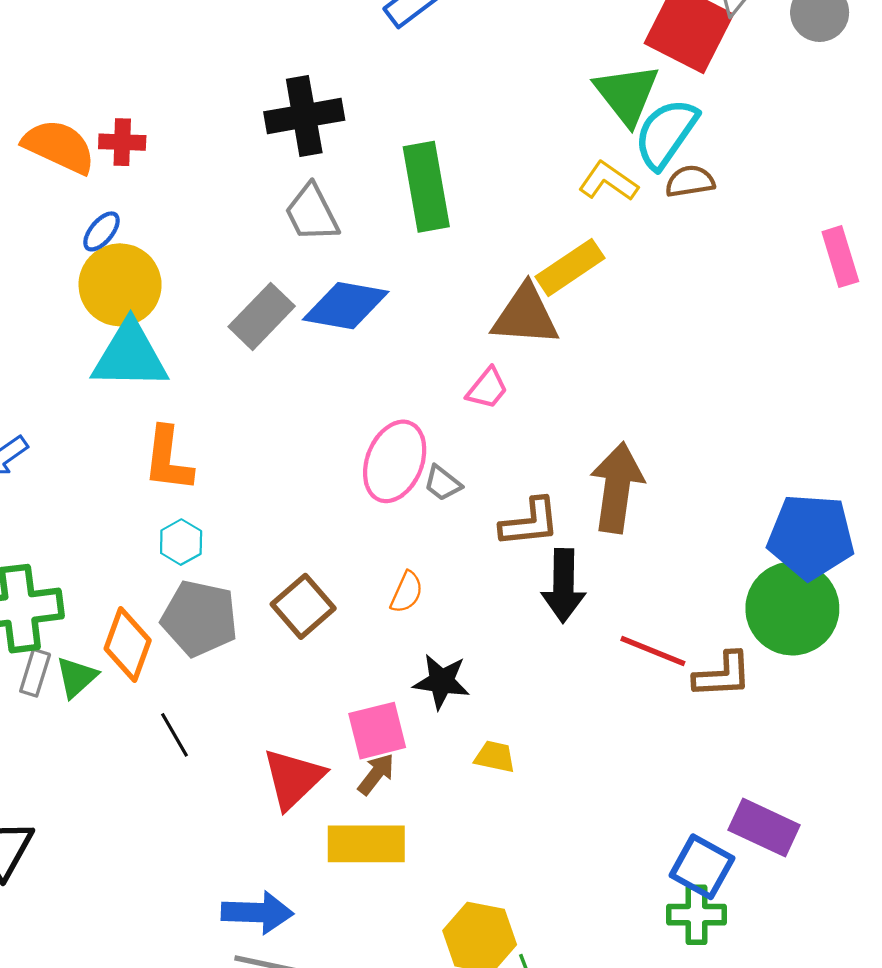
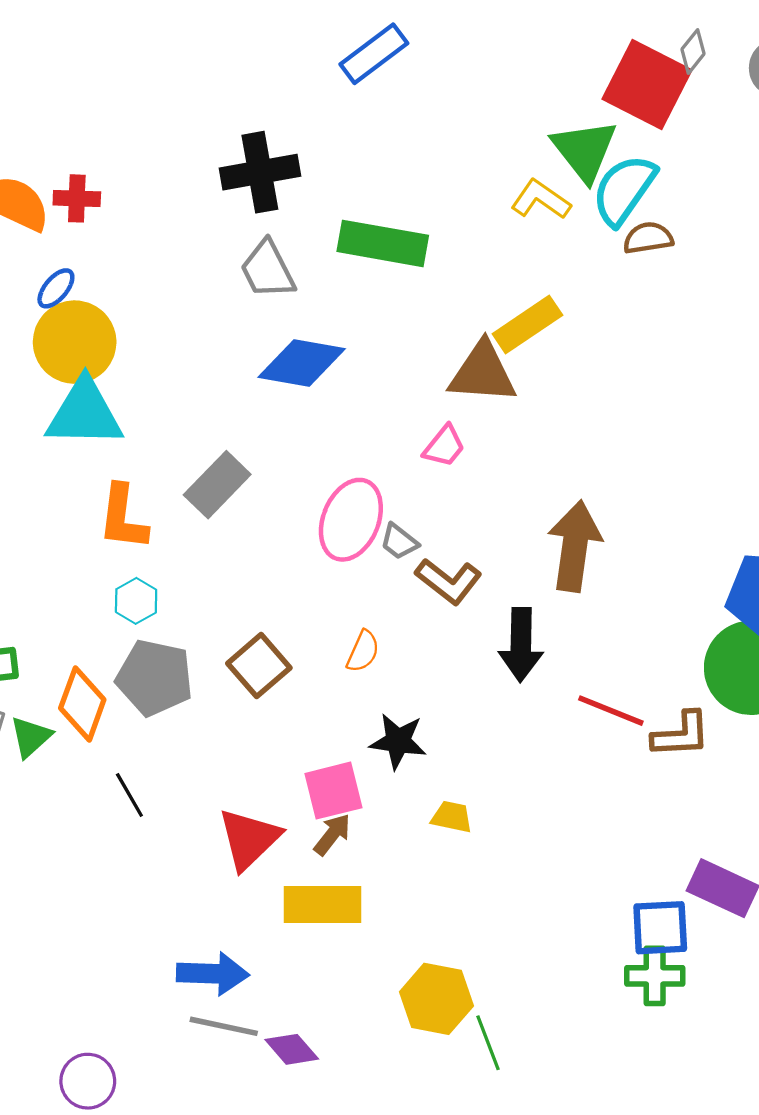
yellow L-shape: (608, 181) -> (541, 200), moved
green rectangle: (426, 187) -> (383, 243), turned -70
gray rectangle: (262, 316) -> (217, 485), moved
brown L-shape: (530, 522) -> (449, 581), moved, turned 44
blue square: (702, 867) -> (660, 928), turned -32

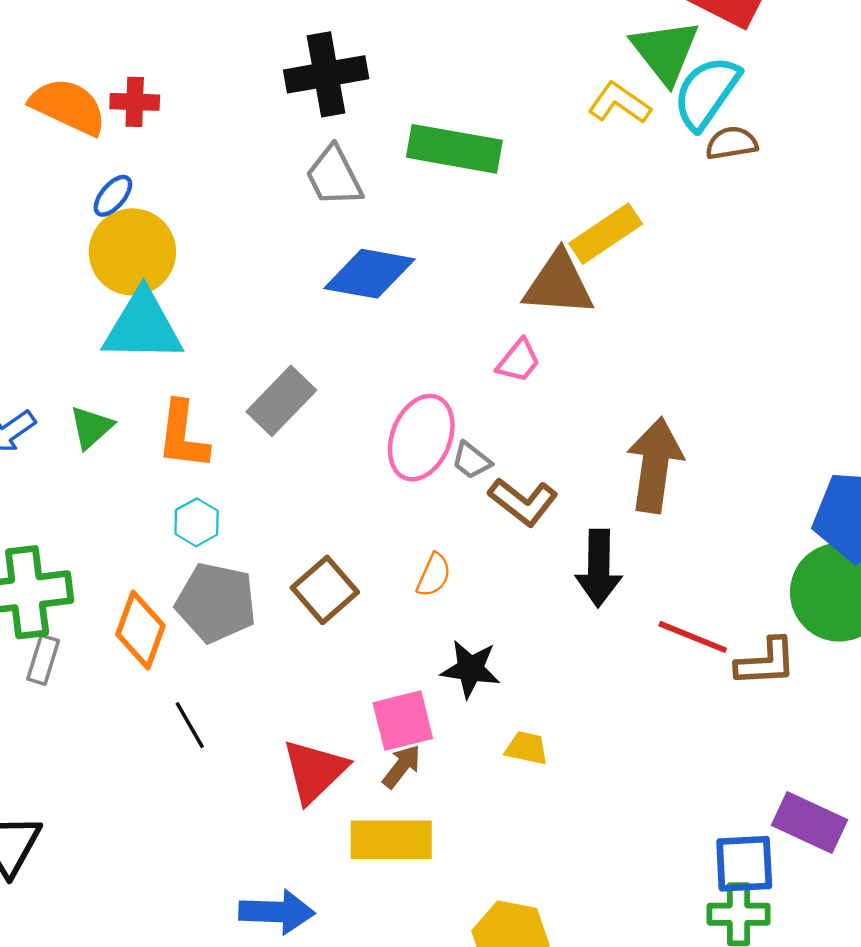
green triangle: (31, 737) -> (91, 427), moved

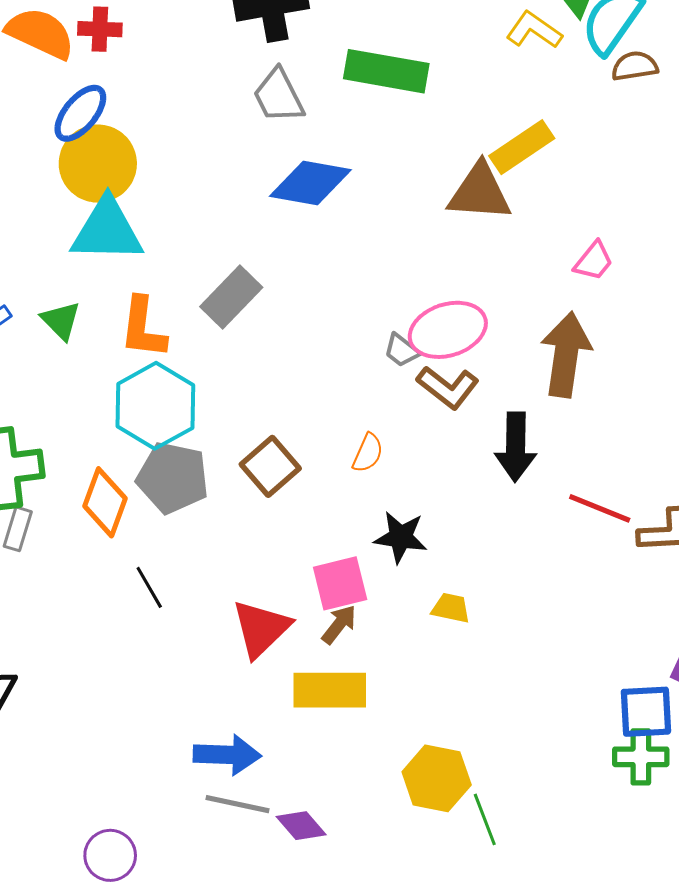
blue ellipse: (113, 196) -> (80, 113), size x1.5
pink trapezoid: (519, 361) -> (594, 261), moved
green triangle: (91, 427) -> (61, 321), turned -33
pink ellipse: (421, 438) -> (448, 330), moved, turned 50
cyan hexagon: (197, 522) -> (155, 406), size x2.0

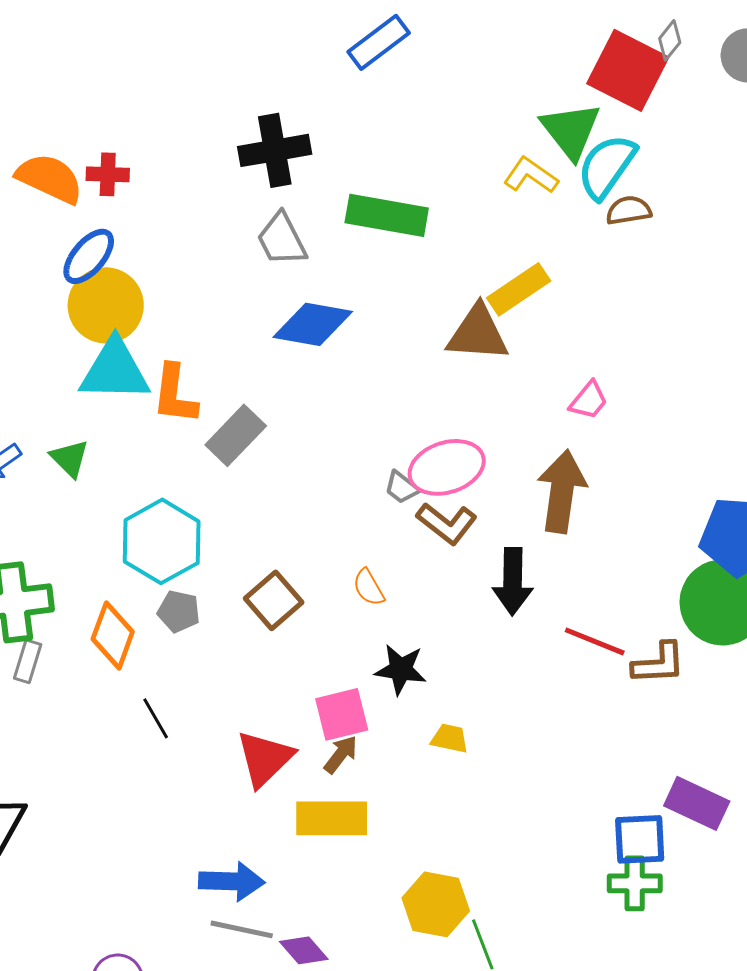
orange L-shape: (143, 328) -> (175, 394), moved
orange semicircle: (368, 453) -> (369, 587), turned 126
gray pentagon: (173, 478) -> (179, 611), size x0.6

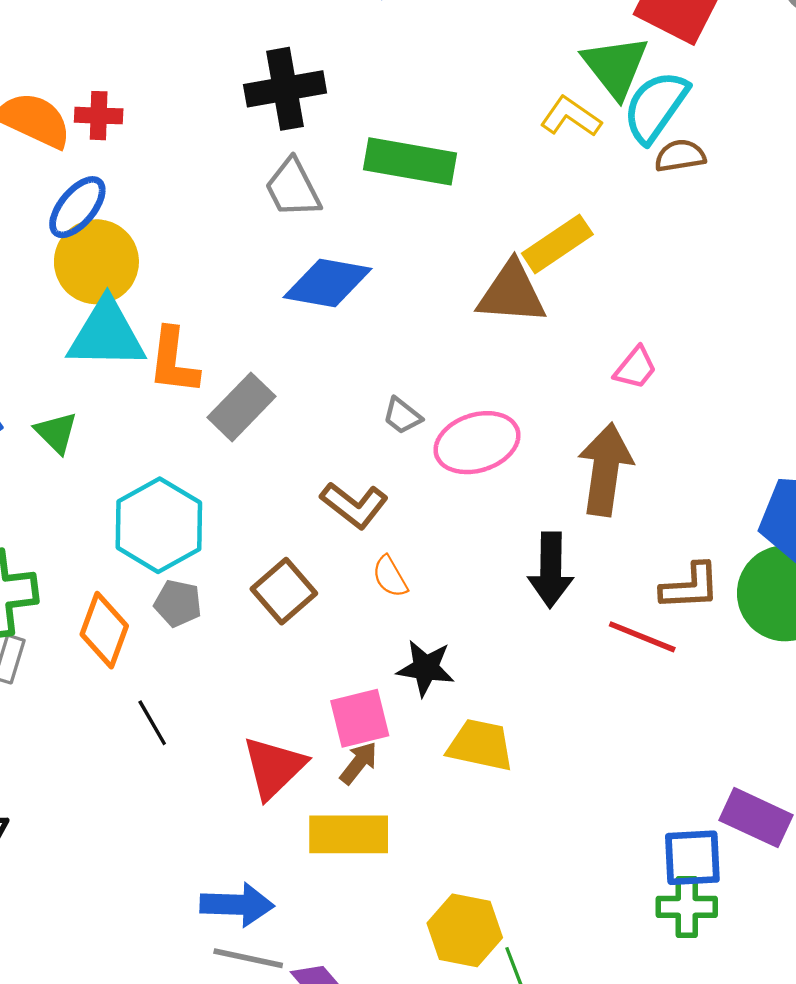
gray trapezoid: (402, 487) -> (402, 416), moved
brown L-shape: (447, 523) -> (354, 505), moved
brown L-shape: (659, 663) -> (690, 587), moved
yellow trapezoid: (450, 738) -> (480, 745), size x1.6

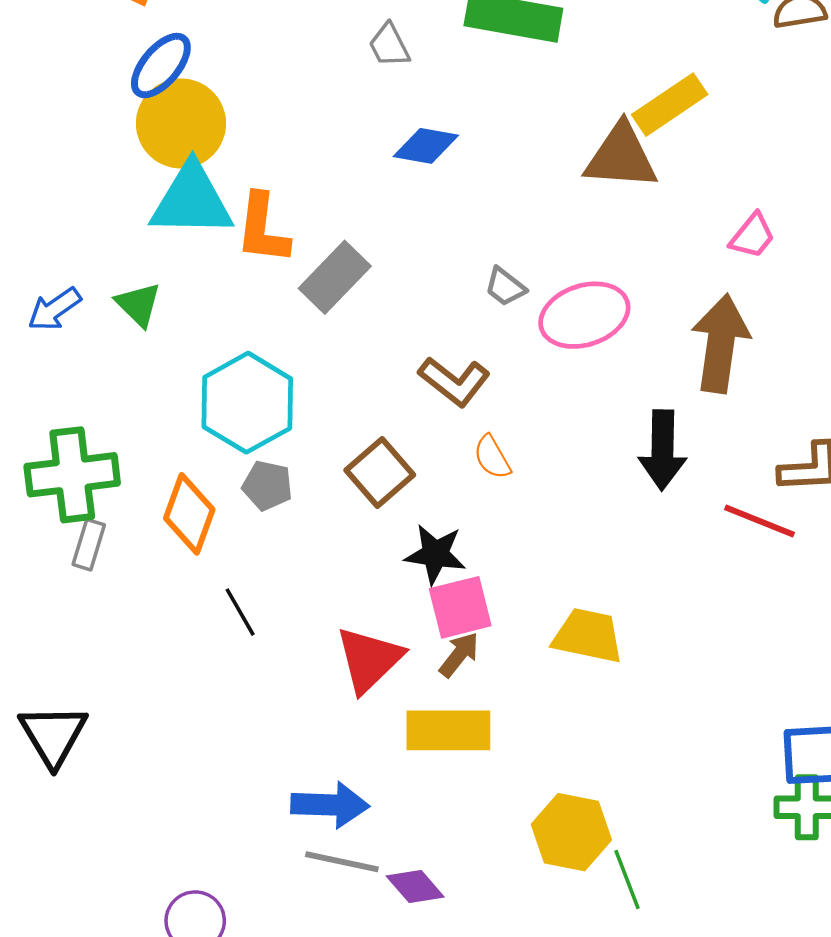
gray trapezoid: (293, 188) -> (389, 45), size x0.7
blue diamond: (327, 283) -> (426, 146), size x0.7
black star: (426, 668) -> (435, 554), moved

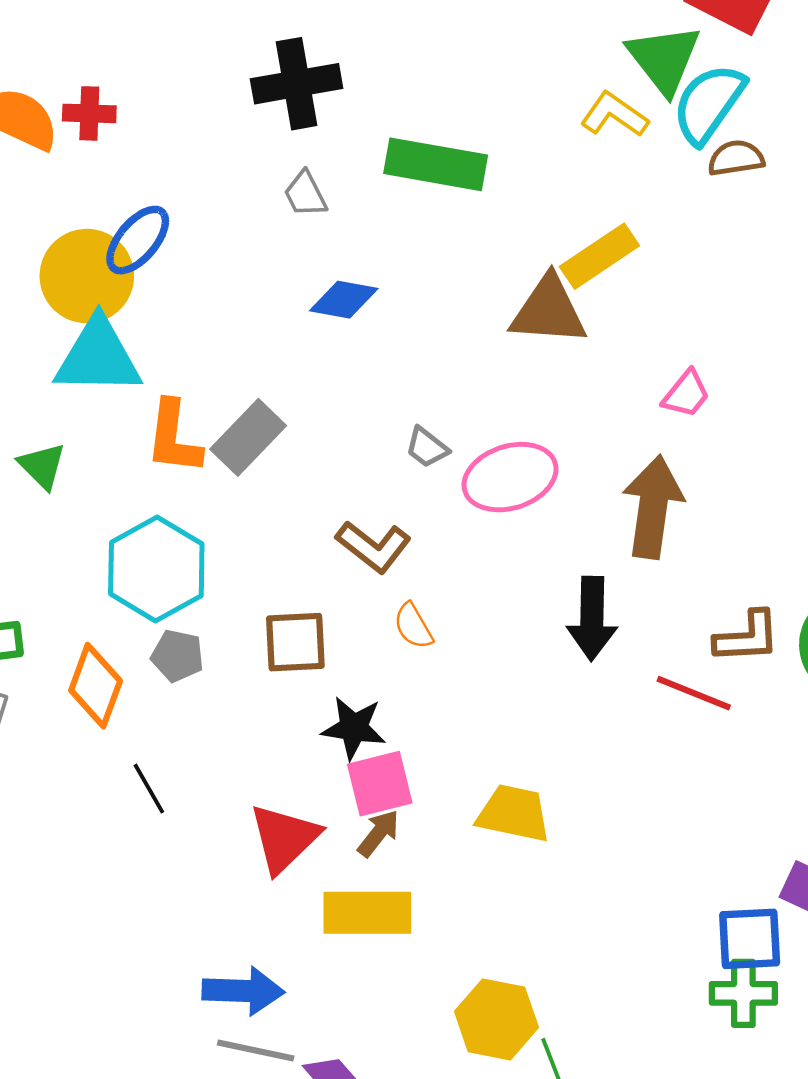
blue ellipse: (161, 66) -> (138, 240), moved
orange L-shape: (263, 229) -> (174, 437), moved
brown square: (380, 472) -> (295, 642), turned 38

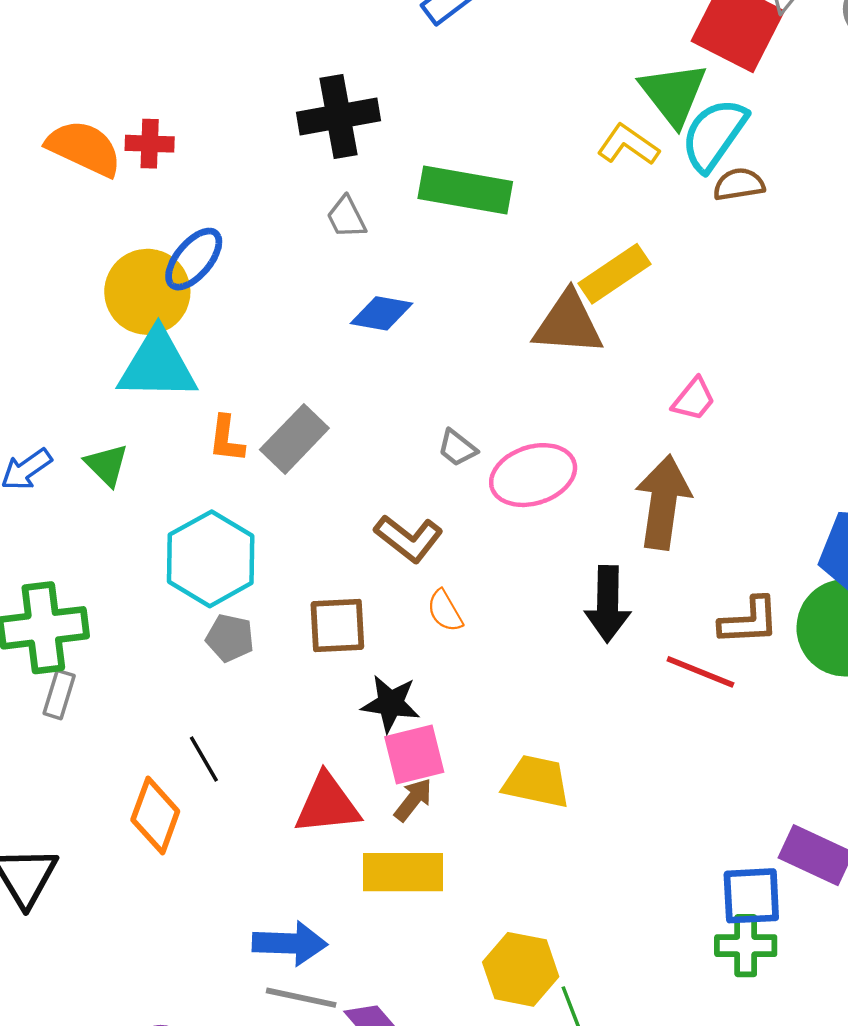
orange L-shape: (174, 437) -> (227, 439), size x0.7
orange diamond: (96, 686) -> (155, 816), moved
red triangle: (284, 838) -> (327, 804), turned 38

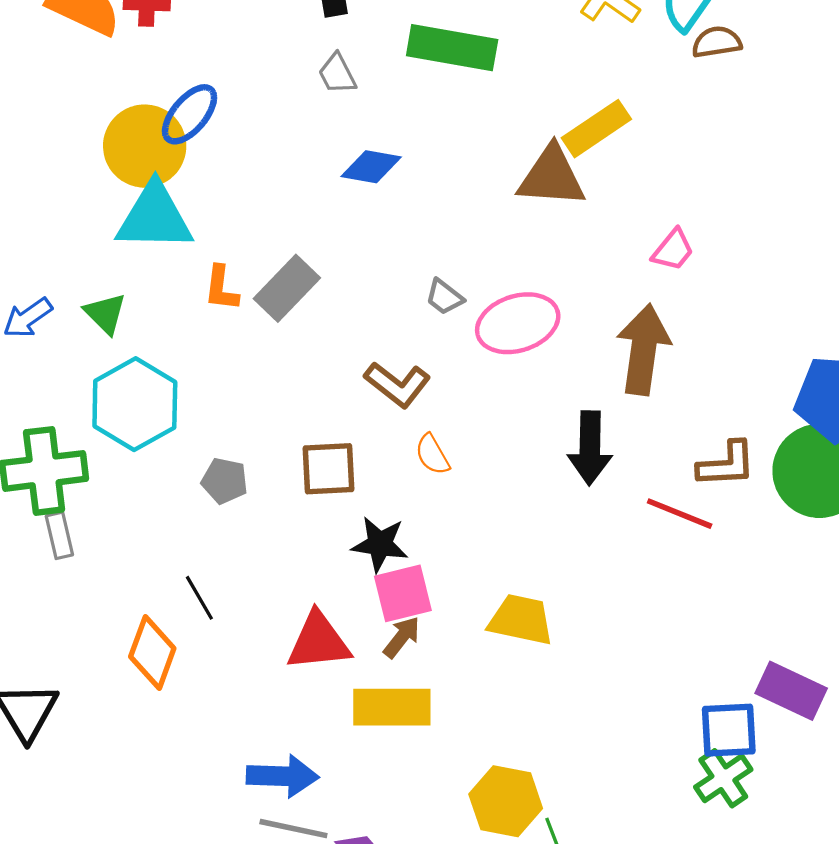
cyan hexagon: (211, 559) -> (135, 404), moved
gray rectangle: (59, 695) -> (59, 535), turned -30
green cross: (746, 946) -> (723, 778), turned -34

